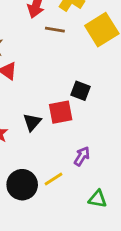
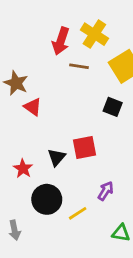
black square: (80, 91) -> (113, 107), moved
black circle: (22, 185) -> (47, 199), moved

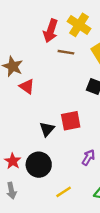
red star: (23, 169) -> (13, 161), moved
yellow line: (78, 213) -> (64, 192), moved

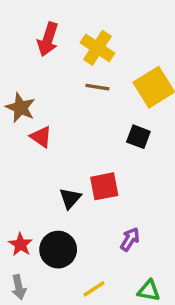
yellow cross: (79, 25) -> (97, 48), moved
red arrow: (51, 31) -> (48, 39), moved

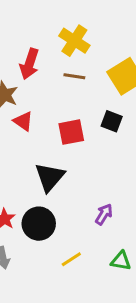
red arrow: (48, 39) -> (29, 64), moved
red square: (104, 186) -> (71, 132), moved
black triangle: (70, 198) -> (50, 177), size x1.5

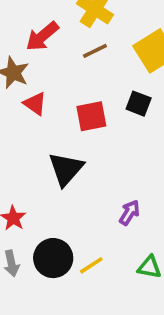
red arrow: (29, 64) -> (42, 36), turned 32
brown line: (74, 76) -> (95, 51), turned -35
black circle: (39, 224) -> (53, 258), moved

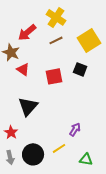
black triangle: (66, 169) -> (28, 106), moved
yellow line: (91, 265) -> (59, 148), moved

